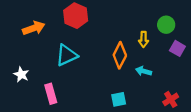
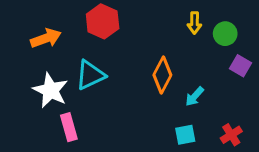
yellow arrow: (144, 39) -> (195, 23), moved
cyan arrow: (144, 71) -> (195, 96), turned -63
white star: (21, 75) -> (50, 90), moved, size x1.6
cyan square: (119, 99) -> (185, 135), moved

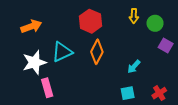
red hexagon: (103, 21) -> (91, 21), moved
orange diamond: (162, 75) -> (97, 52), moved
white star: (50, 90) -> (34, 62), turned 30

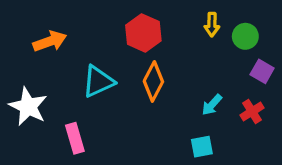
white star: (34, 62) -> (28, 106), moved, turned -30
red cross: (159, 93) -> (252, 111), moved

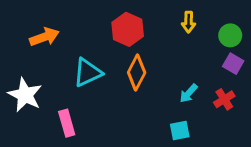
green circle: (245, 36) -> (230, 35), moved

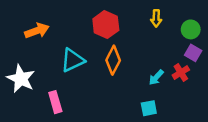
red cross: (224, 99) -> (181, 73), moved

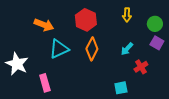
orange arrow: (37, 31) -> (44, 25), moved, turned 42
red cross: (181, 73) -> (141, 67), moved
cyan arrow: (156, 77) -> (127, 49), moved

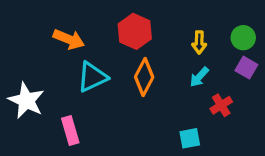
yellow arrow: (127, 15) -> (199, 42), moved

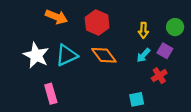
orange arrow: (69, 39) -> (56, 17), moved
purple square: (246, 68) -> (165, 51), moved
orange diamond: (144, 77) -> (104, 55), turned -65
white star: (26, 101) -> (36, 55), moved

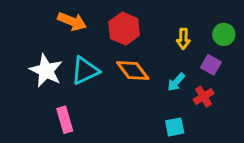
cyan arrow: (143, 55) -> (176, 82), moved

